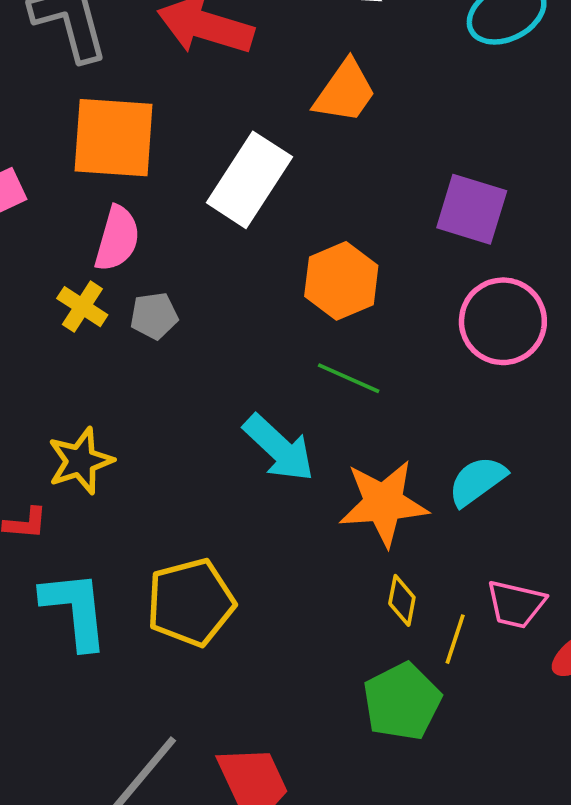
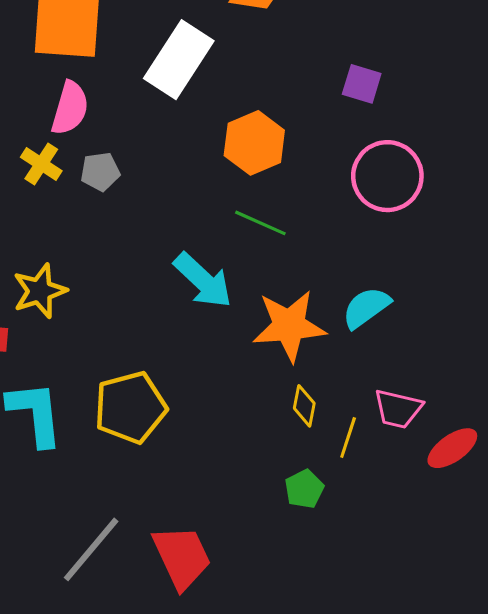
purple square: (472, 209) -> (362, 84), size x0.7
green pentagon: (402, 701) -> (304, 489), size x0.6

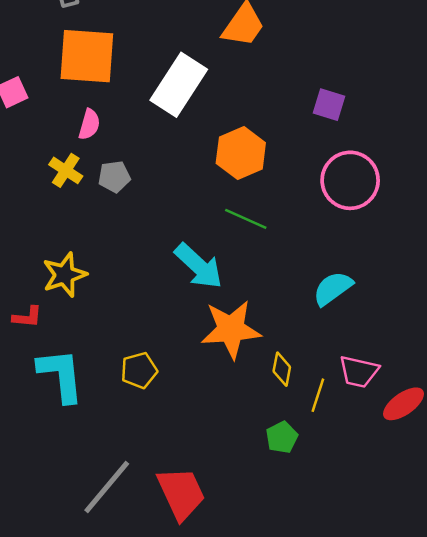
pink semicircle: (70, 108) -> (89, 124), size x0.7
orange star: (289, 326) -> (231, 329), moved
yellow pentagon: (130, 407) -> (139, 370), size x0.6

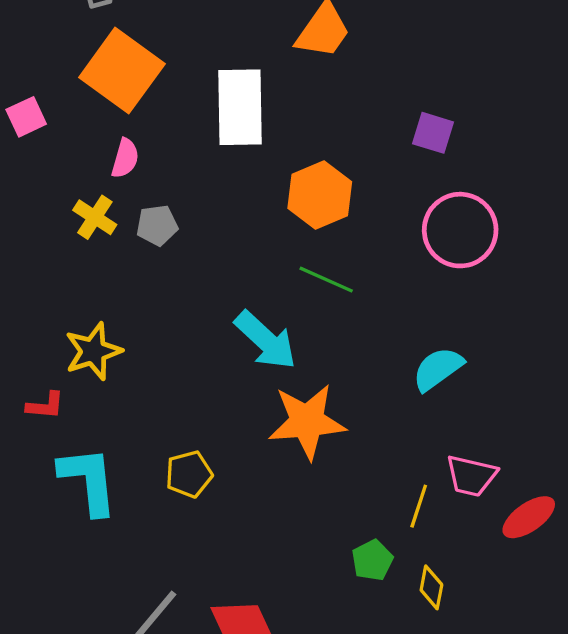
orange square: (87, 56) -> (122, 71), turned 32
white rectangle: (179, 85) -> (240, 107), turned -34
yellow diamond: (282, 369) -> (431, 587), moved

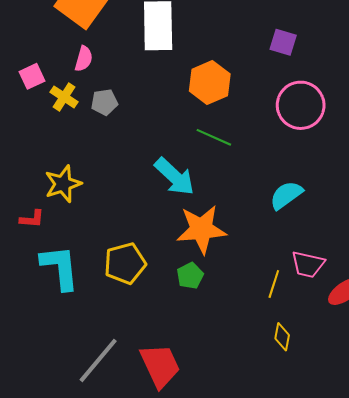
pink square: (26, 117) -> (32, 76), moved
yellow pentagon: (189, 474) -> (125, 263), size x1.4
green pentagon: (372, 560) -> (190, 276), moved

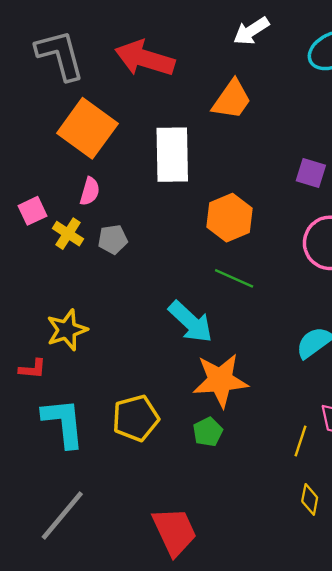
gray line: (98, 360) -> (62, 515), moved

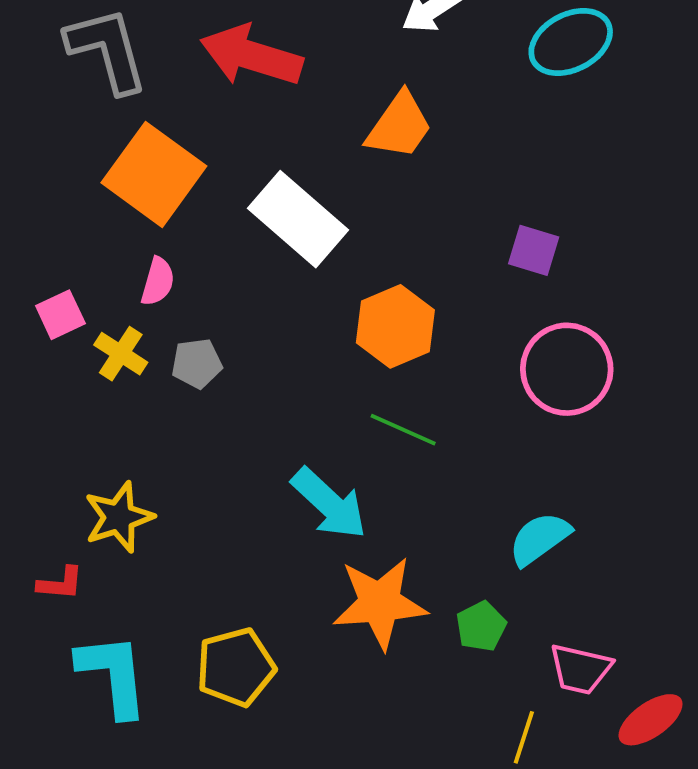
white rectangle: (172, 155) -> (298, 219), turned -48
green pentagon: (208, 432) -> (481, 626), moved
yellow line: (301, 441) -> (524, 737), moved

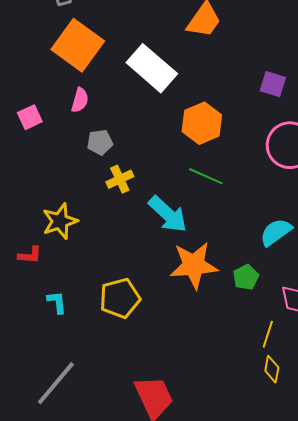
yellow cross: (121, 354) -> (120, 179), moved, turned 32
cyan L-shape: (113, 675) -> (57, 302), size x0.5

